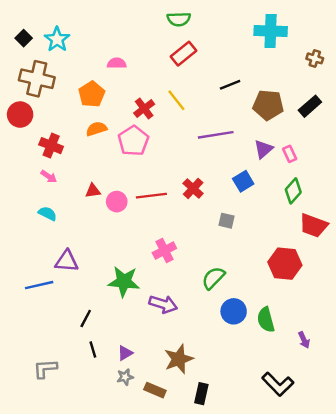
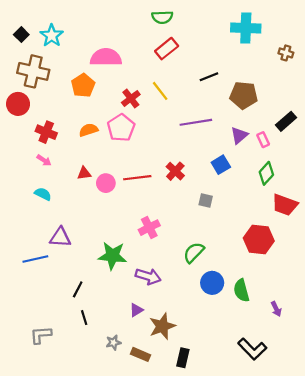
pink semicircle: (117, 63) -> (106, 57), size x1.8
black rectangle: (310, 106) -> (286, 121), moved
orange semicircle: (96, 129) -> (89, 130), moved
purple triangle: (125, 353) -> (136, 310), moved

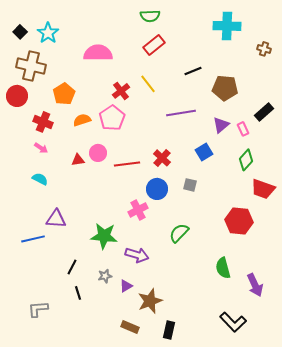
orange pentagon: (83, 85) -> (64, 94), moved
pink circle: (106, 183) -> (98, 153), moved
blue circle: (212, 283) -> (157, 189), moved
purple arrow: (276, 309) -> (255, 285), size x1.6
gray star: (113, 343) -> (105, 276), moved

